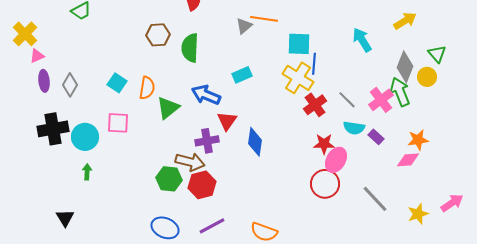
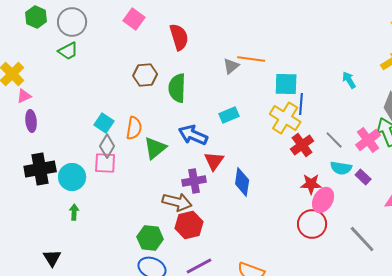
cyan arrow: (362, 40) -> (349, 80), size x0.7
gray diamond: (70, 85) -> (107, 146), moved
green hexagon: (169, 179) -> (150, 238), moved

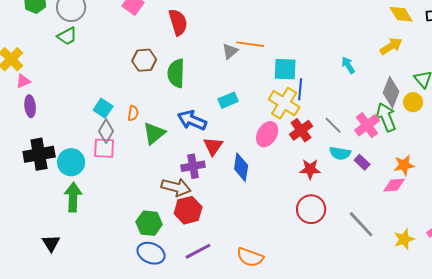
orange semicircle: (134, 128) -> (133, 113), size x0.7
pink ellipse: (323, 200) -> (267, 134), moved
green arrow: (74, 212) -> (73, 197), size x1.8

